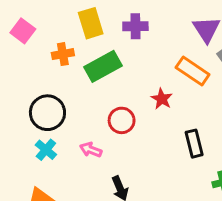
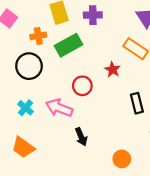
black circle: (47, 113) -> (29, 66), moved
pink arrow: (91, 150) -> (59, 108), size x1.6

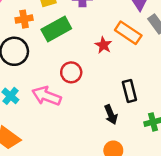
red star: (113, 70) -> (103, 45), moved
black arrow: (81, 137) -> (111, 115), moved

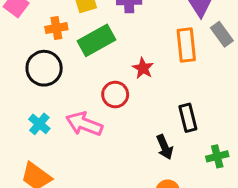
orange rectangle: (128, 33) -> (186, 45), turned 50
red star: (103, 45) -> (143, 68), moved

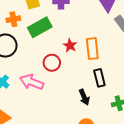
orange rectangle: (186, 45) -> (92, 49), moved

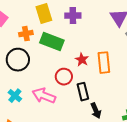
green rectangle: (40, 27) -> (52, 42), turned 50
black rectangle: (99, 78) -> (83, 92), moved

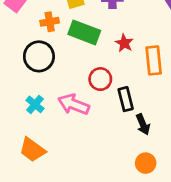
red star: (82, 60) -> (124, 43), moved

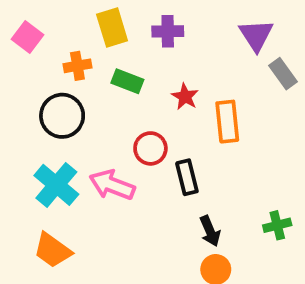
green rectangle: (84, 32) -> (127, 81), size x0.7
cyan cross: (35, 104) -> (56, 185), size x1.6
black arrow: (143, 124) -> (210, 231), moved

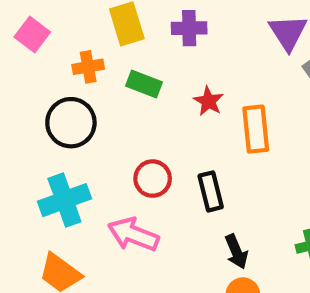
red circle: (150, 148) -> (153, 179), moved
cyan cross: (56, 185) -> (64, 200), turned 30
pink arrow: (112, 185) -> (133, 234), moved

